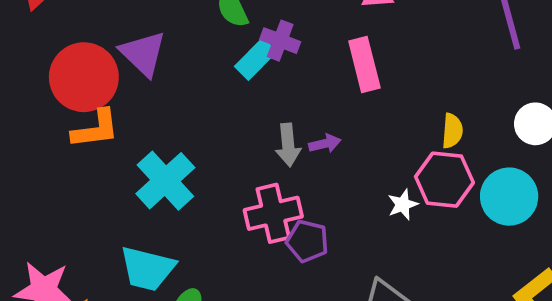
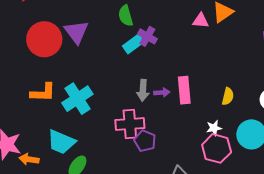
pink rectangle: (364, 64) -> (184, 90), moved
orange L-shape: (96, 129) -> (43, 92), moved
pink hexagon: (444, 180) -> (217, 148), moved
white star: (403, 204) -> (214, 128), moved

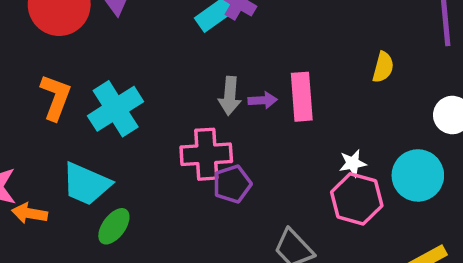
orange L-shape: (43, 92) -> (56, 97), turned -72
yellow semicircle: (228, 96) -> (383, 67), moved
purple pentagon: (145, 141) -> (232, 184), turned 30

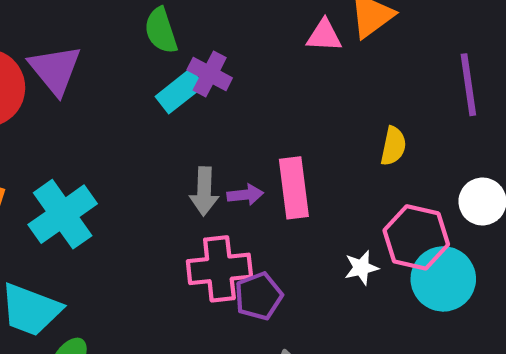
pink cross: (206, 154) -> (219, 269), moved
purple pentagon: (232, 184) -> (259, 296), moved
pink hexagon: (357, 199) -> (416, 237), moved

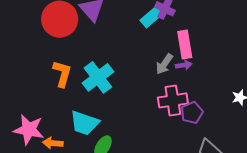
pink rectangle: (294, 188) -> (185, 45), moved
gray arrow: (204, 191) -> (164, 64), turned 35

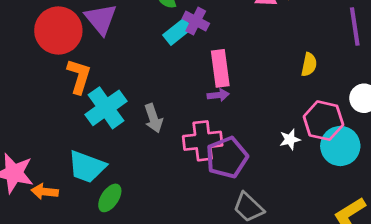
gray arrow: (164, 64) -> (153, 118), moved, turned -55
orange L-shape: (62, 74) -> (79, 76), moved
purple pentagon: (192, 113) -> (227, 157), size x1.4

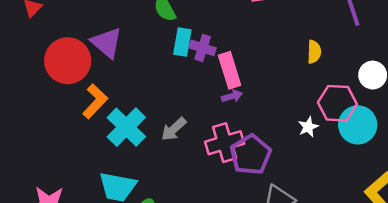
purple cross: (196, 21) -> (203, 48), moved
cyan rectangle: (178, 32) -> (182, 42), turned -32
orange L-shape: (79, 76) -> (95, 101), turned 36
gray arrow: (153, 118) -> (174, 129), turned 76

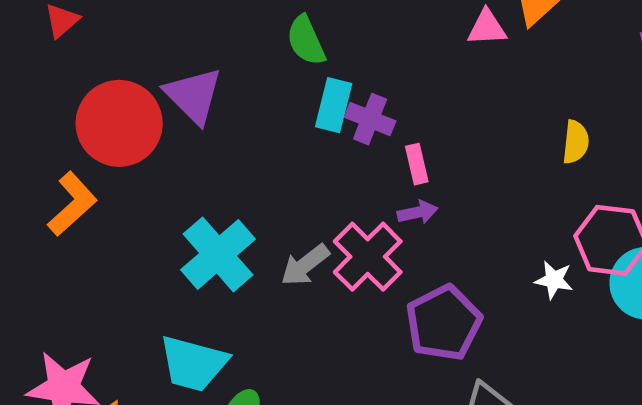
pink rectangle: (230, 70) -> (417, 164), size x0.6
orange L-shape: (95, 101) -> (72, 204), moved
white star: (308, 127) -> (554, 280), turned 30
pink cross: (225, 143) -> (368, 257), moved, turned -33

